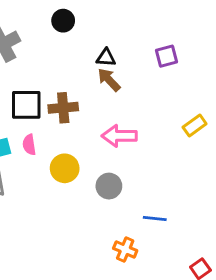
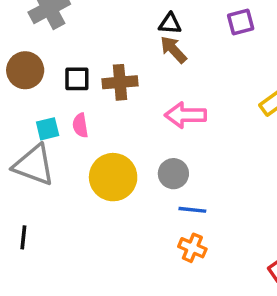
black square: (26, 105) -> (77, 79), size x0.7
yellow circle: (65, 168) -> (113, 177), moved, size x1.4
blue line: (155, 219) -> (192, 210), moved

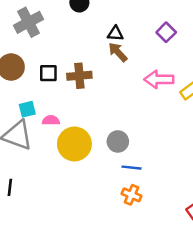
purple square: (241, 22) -> (166, 32), turned -30
pink arrow: (185, 115) -> (159, 79), moved
pink semicircle: (80, 125) -> (51, 120), moved, turned 98

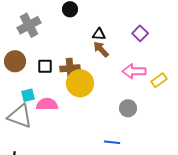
pink semicircle: (51, 120) -> (47, 104), size x1.5
gray circle: (118, 141) -> (128, 108), moved
yellow circle: (74, 144) -> (80, 83), moved

